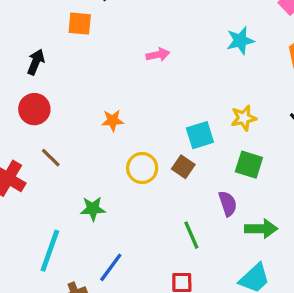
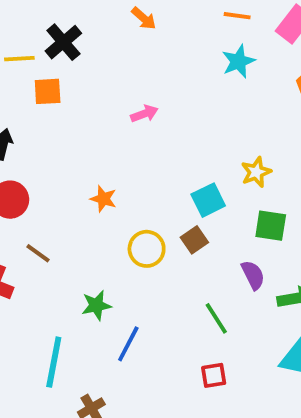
cyan star: (240, 41) -> (238, 61), moved
orange star: (113, 121) -> (103, 199), turned 30
brown square: (183, 167) -> (194, 240), turned 30
blue line: (111, 267) -> (128, 344), moved

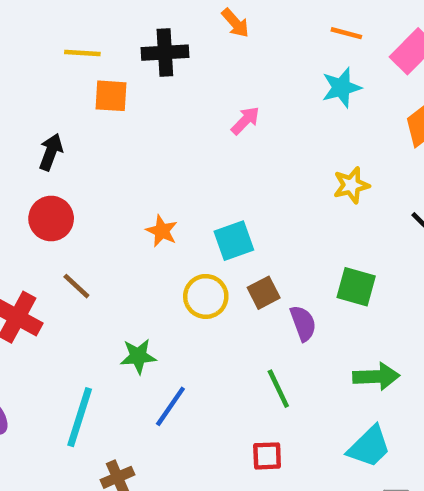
black cross: (63, 42) -> (165, 53), moved, turned 30
pink arrow: (144, 114) -> (245, 121), moved, turned -32
yellow star: (256, 172) -> (351, 185), moved
cyan square: (208, 200) -> (234, 241), moved
purple semicircle: (253, 275) -> (303, 323), moved

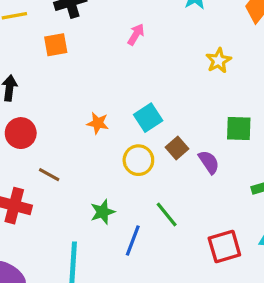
orange square: (111, 96) -> (56, 45), moved
green line: (278, 389) -> (167, 214), moved
red square: (267, 456) -> (224, 247), moved, size x1.5

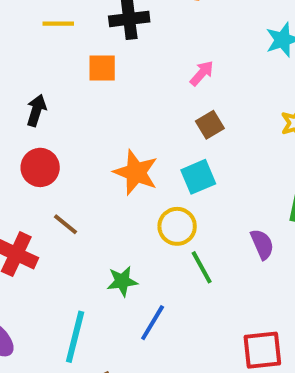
orange star: (98, 123) -> (136, 172), size x1.6
brown square: (177, 148) -> (210, 125), moved
green line: (167, 214) -> (202, 267), moved

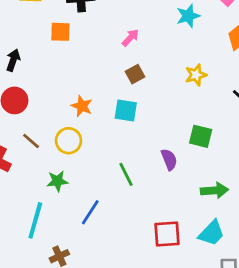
orange star: (136, 172) -> (82, 106), size x0.7
cyan square: (198, 177) -> (126, 111), turned 30
yellow circle: (177, 226) -> (69, 141), moved
green star: (122, 281) -> (57, 181), moved

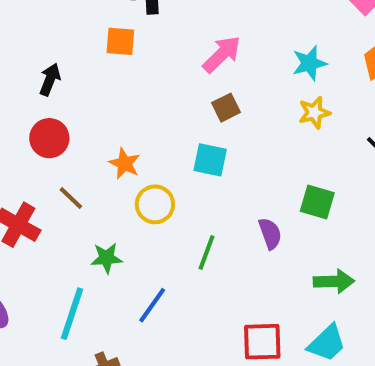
cyan star: (188, 16) -> (309, 63), moved
pink arrow: (130, 38) -> (222, 54), size x1.5
orange star: (82, 106) -> (125, 163), moved
yellow circle: (69, 141) -> (155, 204), moved
green line: (126, 174) -> (207, 252), turned 45

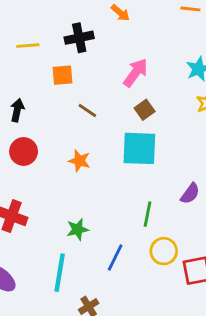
cyan square: (210, 160) -> (139, 148), size x1.5
brown line: (71, 198) -> (87, 111), moved
yellow circle: (155, 204) -> (164, 251), moved
purple semicircle: (270, 234) -> (190, 194), turned 65

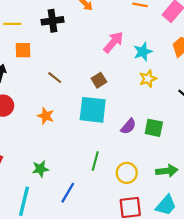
pink arrow: (135, 73) -> (113, 42), moved
orange square: (63, 75) -> (23, 50), moved
purple semicircle: (190, 194) -> (128, 126), moved
yellow circle: (164, 251) -> (127, 173), moved

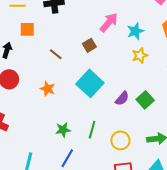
brown square: (99, 80) -> (89, 45), moved
cyan square: (93, 110) -> (90, 83), turned 36
green square: (154, 128) -> (145, 100), turned 36
green star: (40, 169) -> (63, 130), moved

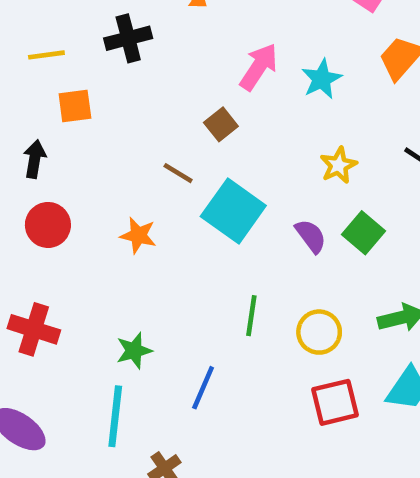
brown line: (56, 54) -> (178, 173), moved
yellow star: (140, 55) -> (338, 165), moved
purple semicircle: (122, 98) -> (311, 236), turned -70
green star: (63, 130) -> (134, 351), moved

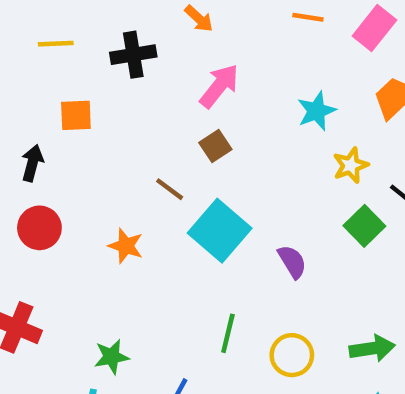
yellow line: (46, 55) -> (56, 44), moved
pink arrow: (259, 67) -> (219, 86), moved
yellow star: (338, 165) -> (351, 165), moved
green square: (363, 233) -> (364, 226), moved

